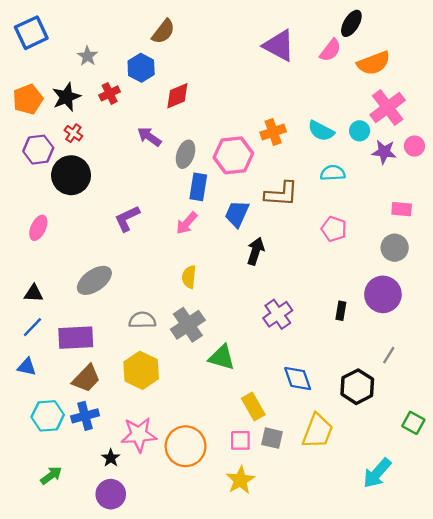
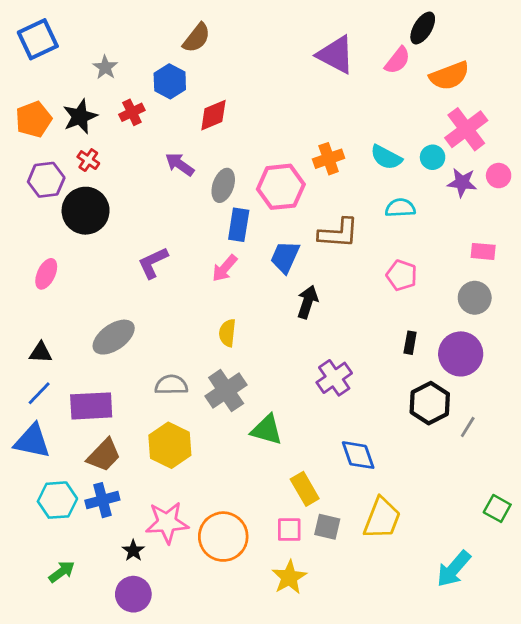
black rectangle: (341, 311) -> (410, 343), moved
blue triangle: (27, 367) -> (32, 441), size x1.6
black hexagon: (357, 387) -> (430, 403), moved

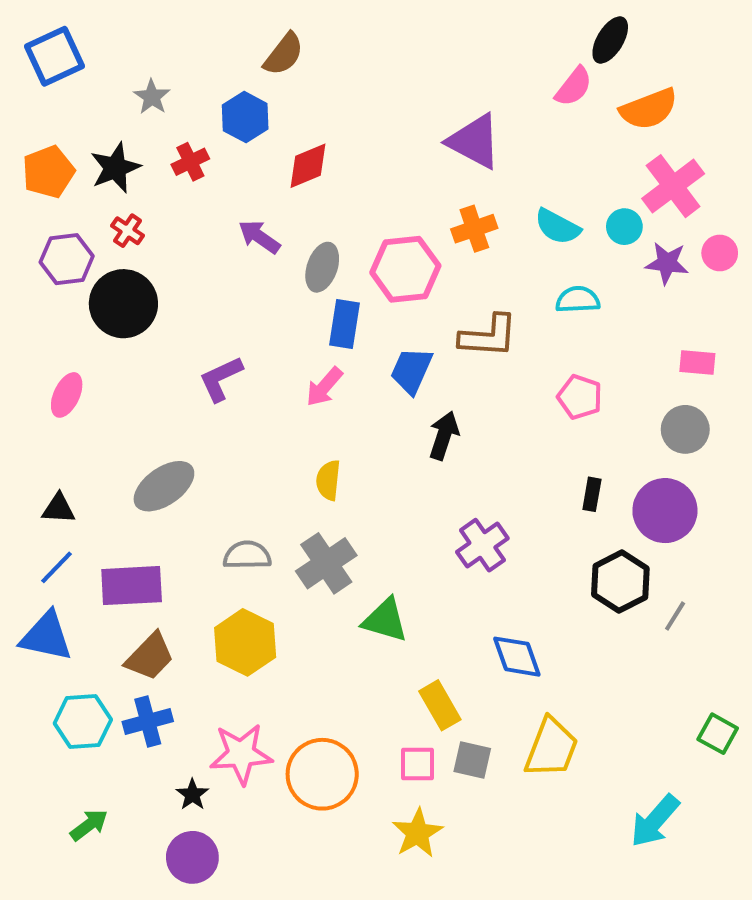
purple triangle: (336, 55) -> (474, 141), moved

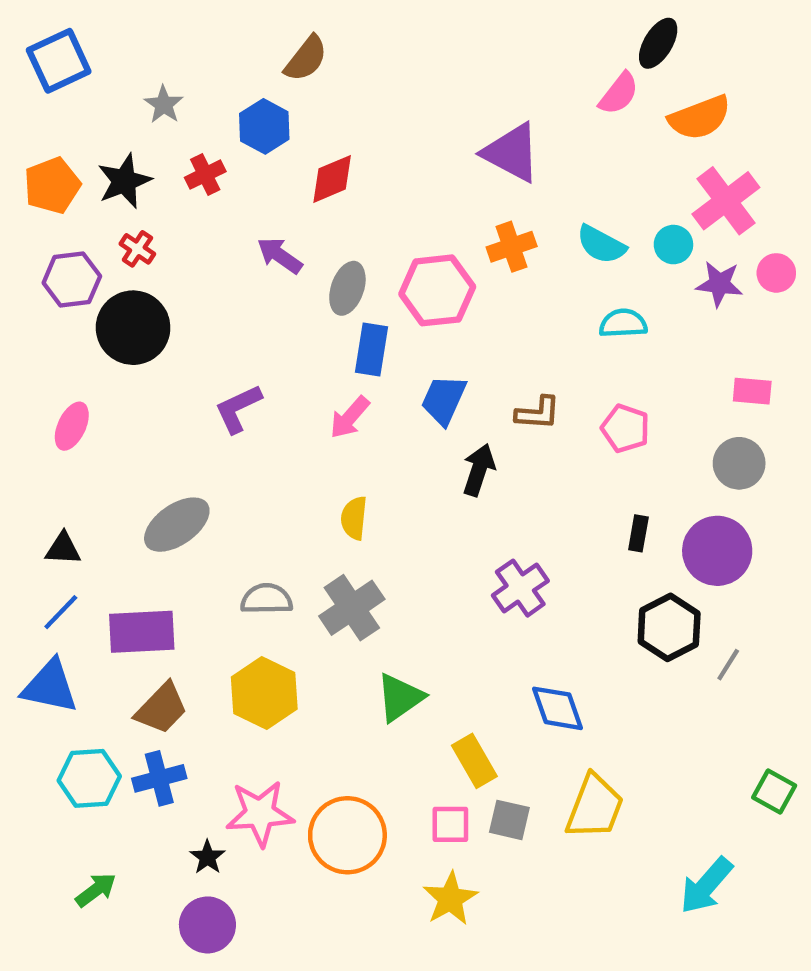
brown L-shape: (489, 336) -> (538, 413), moved, size x0.7
green triangle: (385, 620) -> (400, 697), moved, turned -51

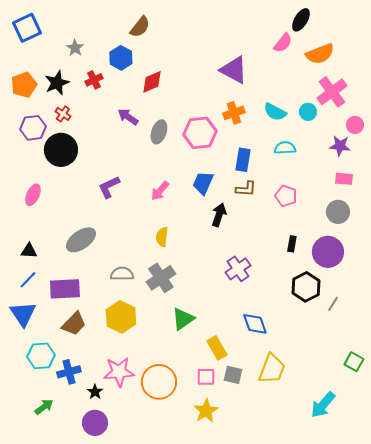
purple star: (719, 284) -> (340, 146), moved
blue rectangle: (372, 350) -> (243, 160), moved
blue triangle: (50, 686) -> (23, 314), turned 44
blue cross: (159, 778) -> (69, 372), moved

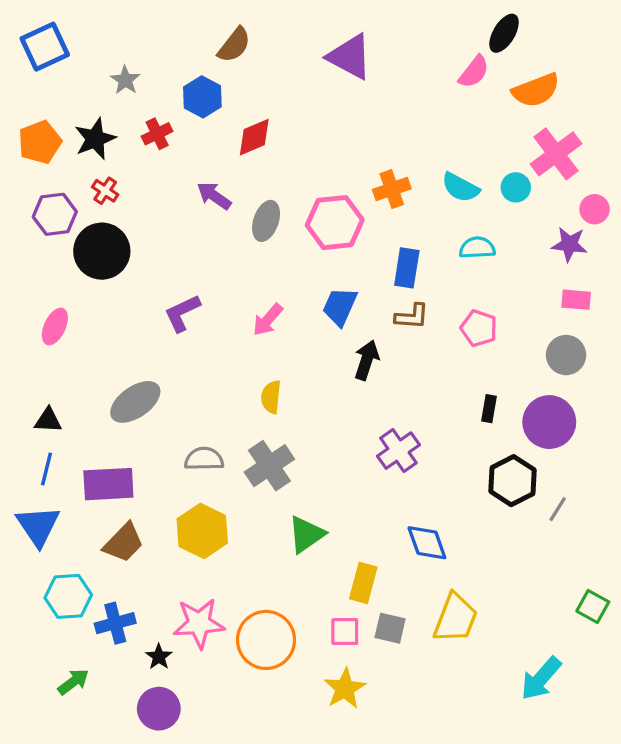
purple triangle: (234, 70) -> (350, 57), moved
blue line: (28, 280) -> (46, 469), turned -30
yellow rectangle: (217, 348) -> (363, 583), turned 45

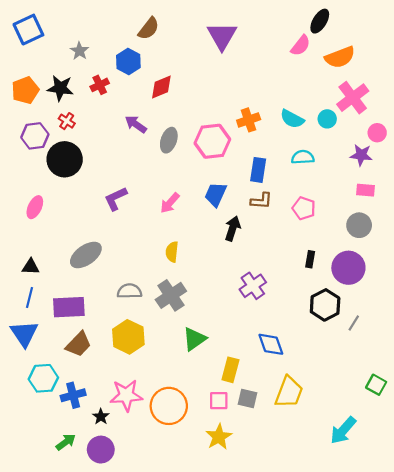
purple triangle: (350, 57) -> (222, 36), turned 32
black star: (95, 139) -> (60, 88), turned 30
green arrow: (73, 682) -> (66, 442), moved

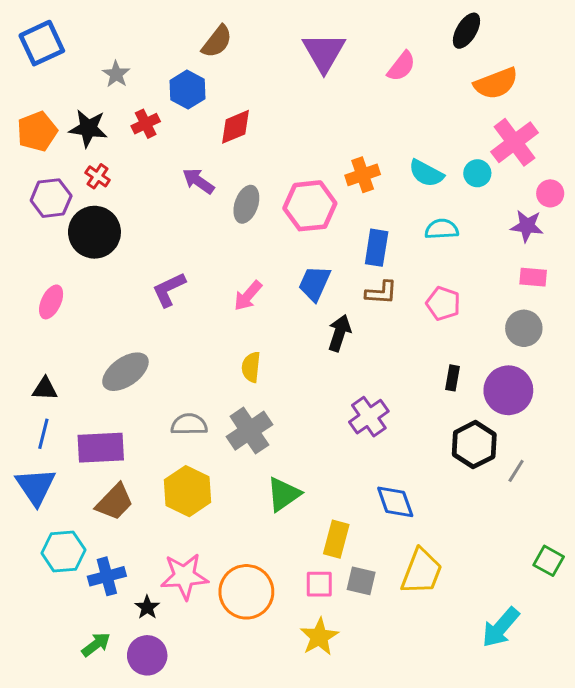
pink semicircle: (301, 46) -> (401, 66), moved

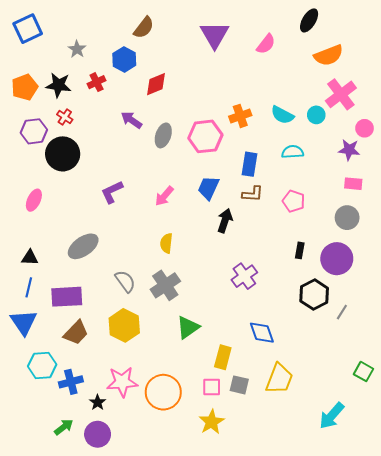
gray semicircle: (189, 424) -> (125, 281), turned 55

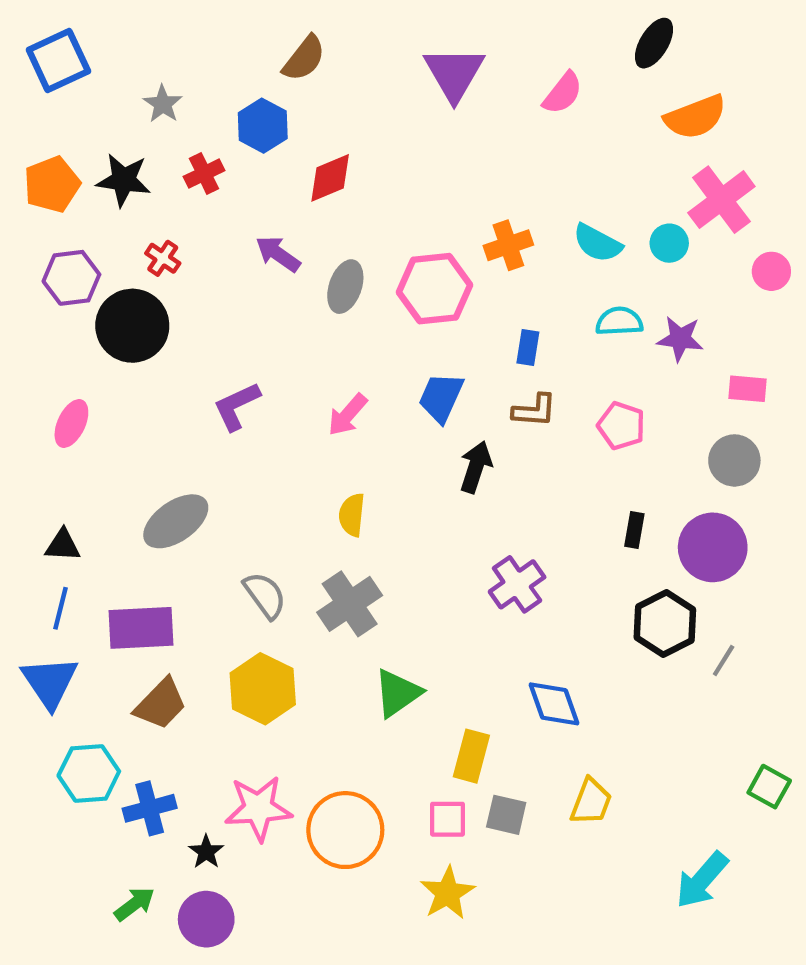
red cross: (65, 117) -> (163, 258), moved
purple star: (349, 150) -> (680, 339), moved
blue rectangle: (250, 164) -> (528, 347), size x0.7
yellow trapezoid: (279, 379) -> (591, 802), size x0.7

